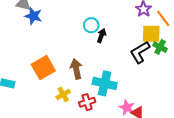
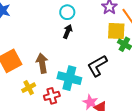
cyan circle: (91, 25) -> (67, 12), moved
black L-shape: (140, 52) -> (97, 66), moved

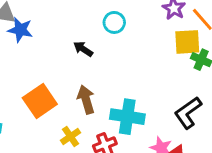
black arrow: (68, 31) -> (83, 49), moved, turned -72
black L-shape: (97, 66) -> (188, 113), moved

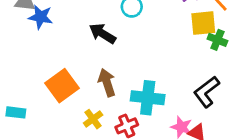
black arrow: (83, 49) -> (102, 33), size x1.4

